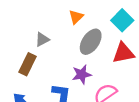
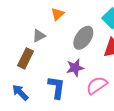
orange triangle: (76, 17) -> (57, 14), moved

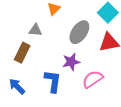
gray triangle: (39, 36) -> (35, 30), turned 32

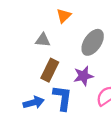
brown rectangle: (22, 53) -> (50, 70), moved
blue arrow: (17, 86) -> (34, 103), moved, turned 120

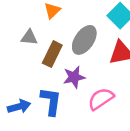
brown rectangle: (50, 70) -> (52, 54), moved

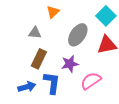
brown rectangle: (52, 54) -> (39, 59), moved

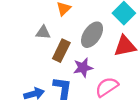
brown rectangle: (39, 59) -> (61, 51), moved

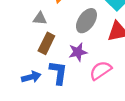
brown rectangle: (61, 51) -> (46, 43), moved

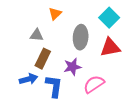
gray ellipse: (86, 21) -> (81, 37), turned -30
blue arrow: (31, 77) -> (28, 79), moved

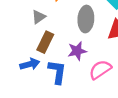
gray triangle: (37, 35) -> (39, 17), turned -40

